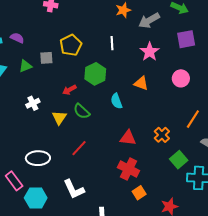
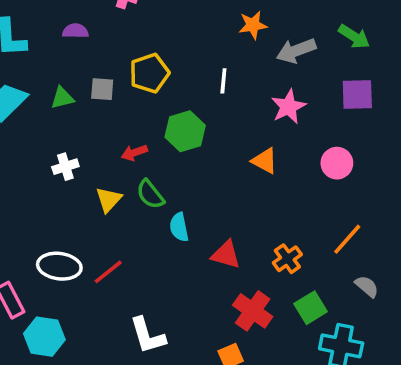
purple semicircle: (17, 38) -> (75, 31), moved, turned -32
cyan semicircle: (116, 101) -> (179, 227), moved
red line: (79, 148) -> (108, 272), moved
red cross: (129, 169) -> (253, 311), moved
white L-shape: (74, 189) -> (148, 336), moved

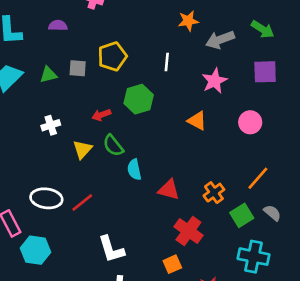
green square: (311, 308) -> (242, 215), moved

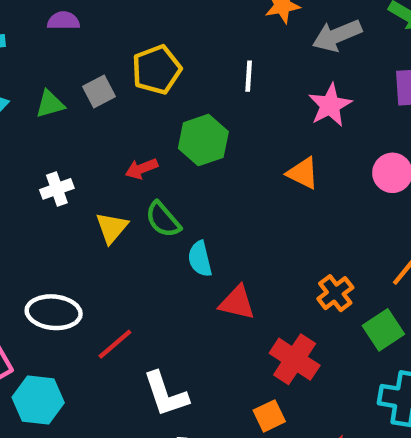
gray square: (78, 68) -> (99, 91), turned -30
red triangle: (169, 190) -> (237, 303), moved
red line: (82, 203) -> (115, 344), moved

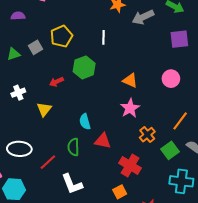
pink star: (330, 105) -> (130, 108), moved
green semicircle: (163, 220) -> (73, 147), moved, turned 42

